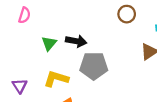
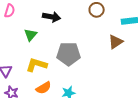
black arrow: (76, 41) -> (52, 17), moved

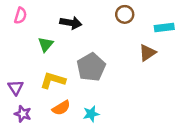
gray pentagon: (69, 54) -> (91, 67), turned -30

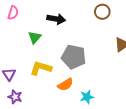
gray pentagon: (91, 67) -> (74, 57), turned -30
orange semicircle: (61, 108) -> (65, 85), moved
cyan star: (91, 114) -> (87, 97), moved

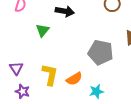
gray pentagon: (74, 57) -> (101, 52), moved
yellow L-shape: (41, 68) -> (50, 75), moved, turned 85

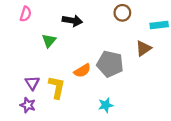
purple triangle: (16, 68) -> (32, 83), moved
orange semicircle: (74, 79) -> (82, 71), moved

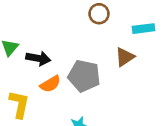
black arrow: (72, 21) -> (38, 58), moved

